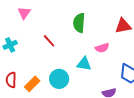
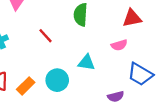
pink semicircle: (102, 48) -> (119, 45), moved

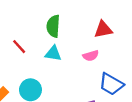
cyan triangle: (86, 63) -> (53, 53), moved

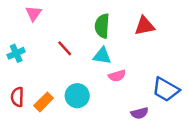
red triangle: (103, 30) -> (145, 26), moved
pink semicircle: (91, 56) -> (117, 76), moved

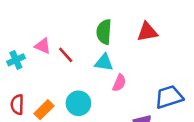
pink triangle: (34, 13) -> (43, 46), moved, turned -42
pink semicircle: (117, 76) -> (119, 83), turned -49
blue trapezoid: (166, 89) -> (169, 97), turned 132

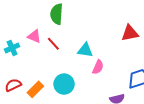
green semicircle: (104, 32) -> (57, 14), moved
red triangle: (147, 32) -> (130, 33), moved
red semicircle: (17, 105) -> (13, 85), turned 63

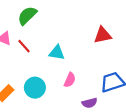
green semicircle: (57, 14) -> (27, 16), turned 42
pink semicircle: (98, 67) -> (70, 80), moved

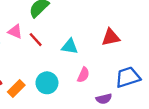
red triangle: (103, 35) -> (111, 37), moved

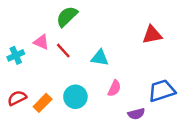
red triangle: (111, 37) -> (152, 35), moved

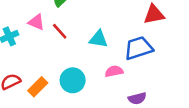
pink semicircle: (114, 88) -> (114, 71), turned -126
blue trapezoid: (162, 91) -> (138, 48), moved

